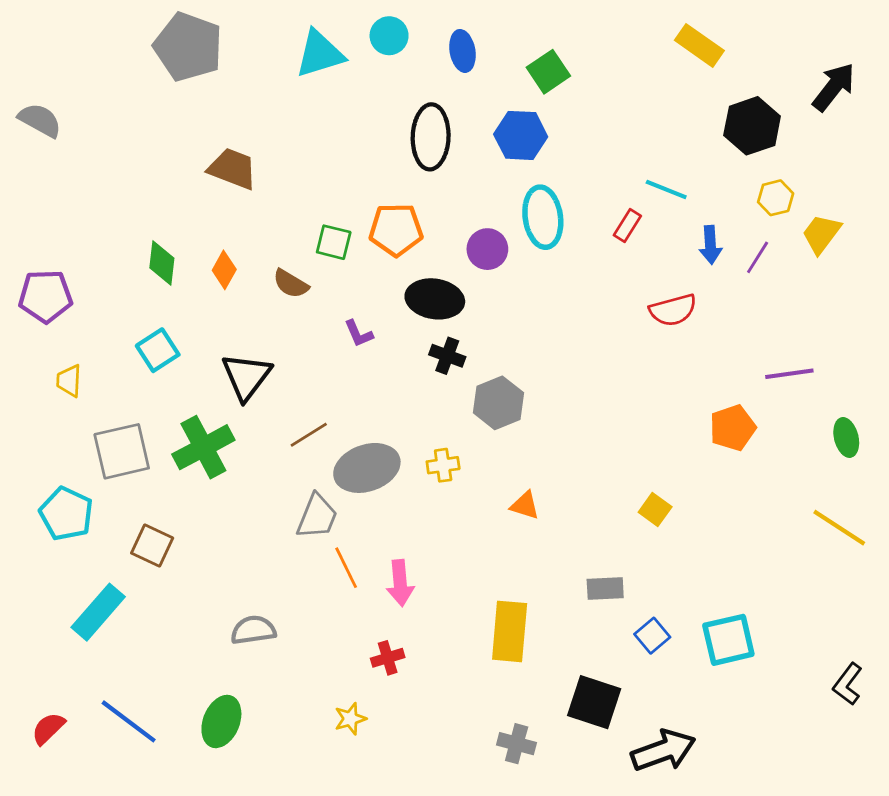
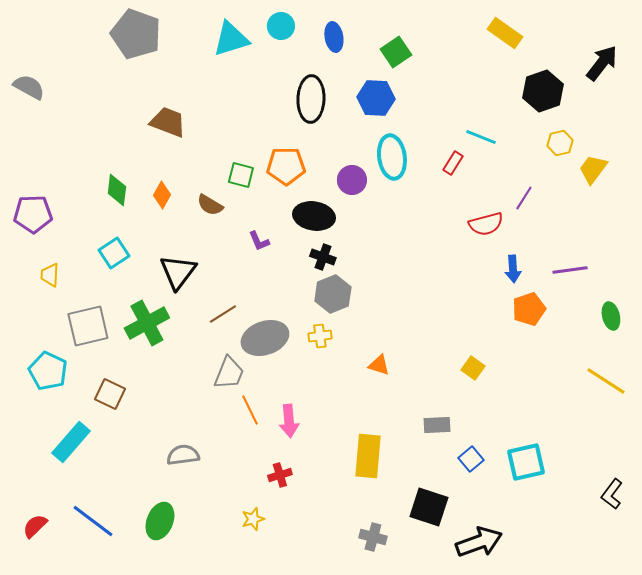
blue arrow: (710, 245) -> (513, 269), moved
purple line: (758, 257) -> (524, 198), moved
gray hexagon: (499, 403) -> (333, 294), moved

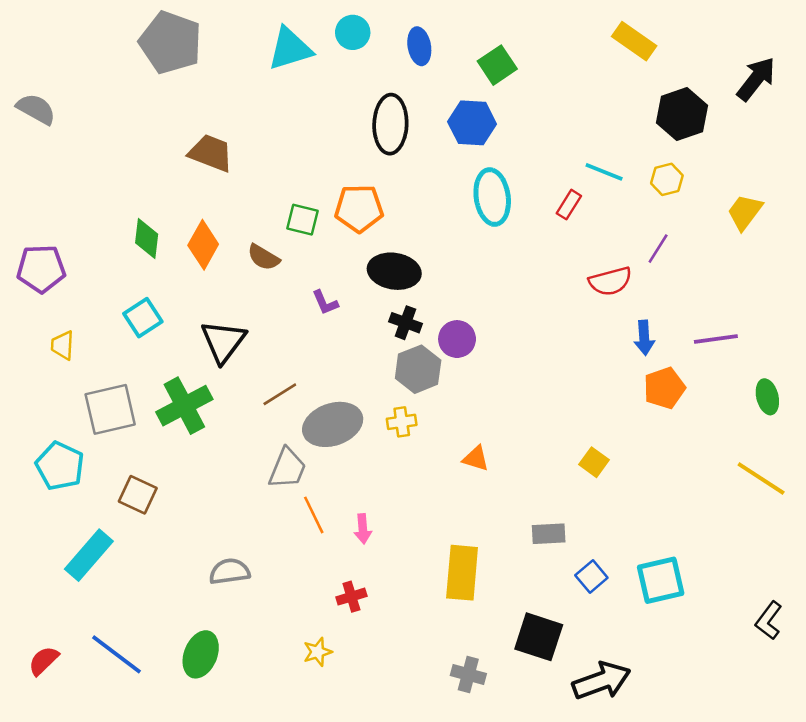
yellow hexagon: (560, 143) -> (667, 179), moved
purple circle: (352, 180) -> (457, 339), moved
orange diamond: (162, 195) -> (203, 245), size x1.4
pink arrow: (289, 421) -> (363, 529), size x0.7

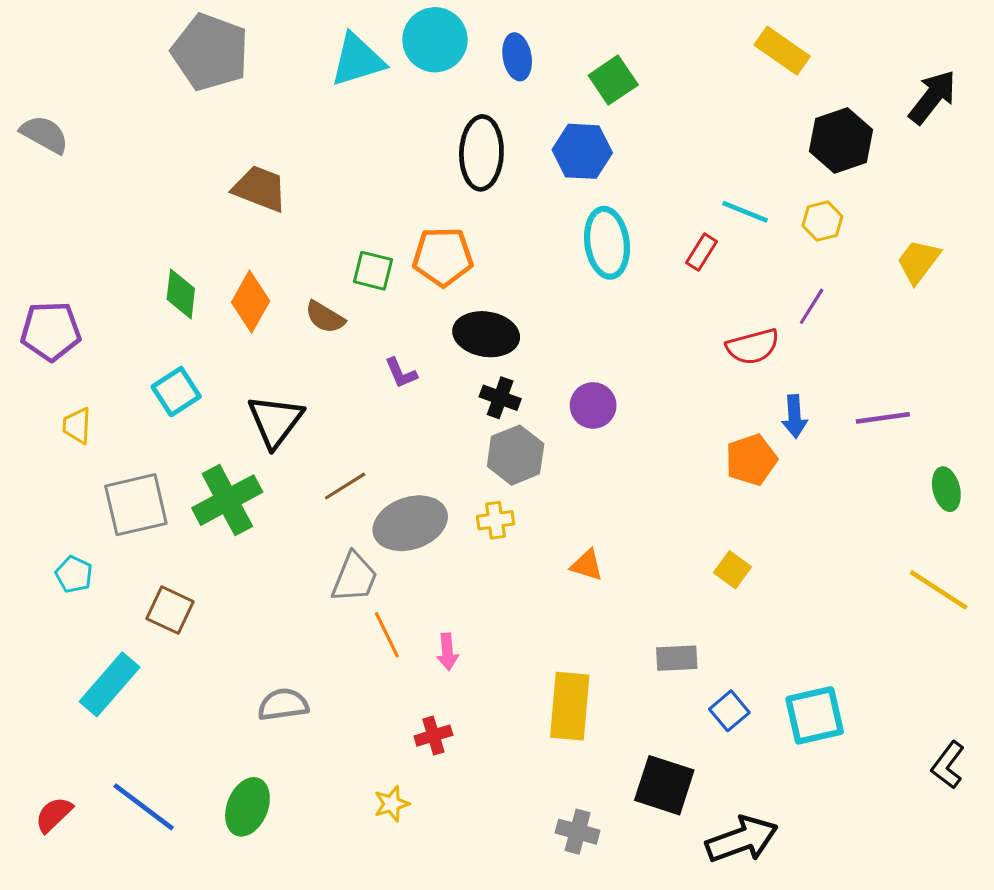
cyan circle: (353, 32) -> (435, 40), size x1.5
purple circle: (457, 339) -> (593, 405), moved
orange pentagon: (664, 388) -> (751, 460), moved
cyan pentagon: (60, 466) -> (74, 574), size x0.6

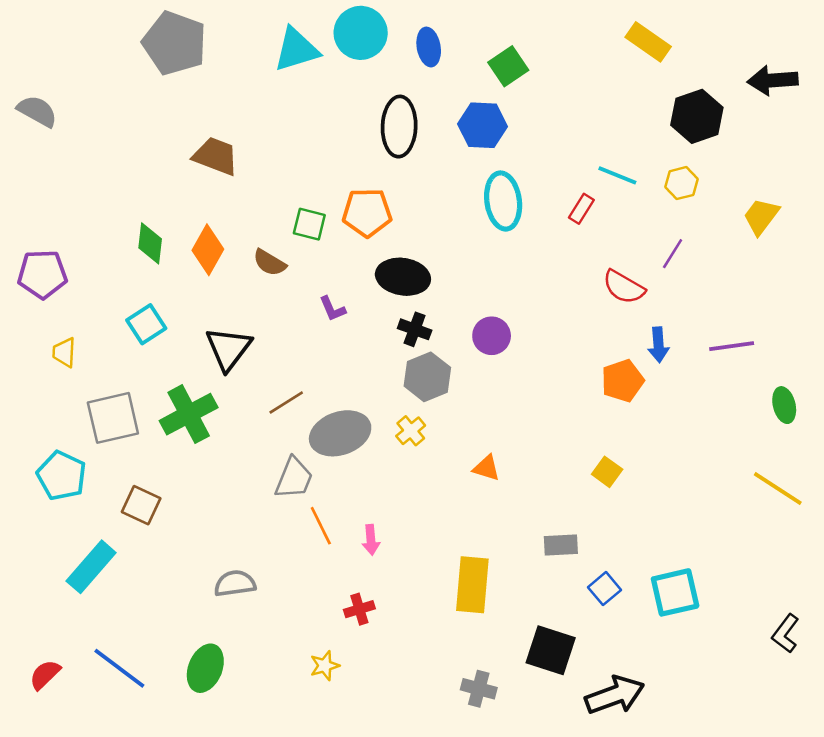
black arrow: (932, 97) -> (773, 80), turned -132
red semicircle: (753, 347) -> (624, 287), turned 45
yellow cross: (495, 520) -> (411, 431), turned -32
cyan pentagon: (74, 574) -> (62, 476), size x1.6

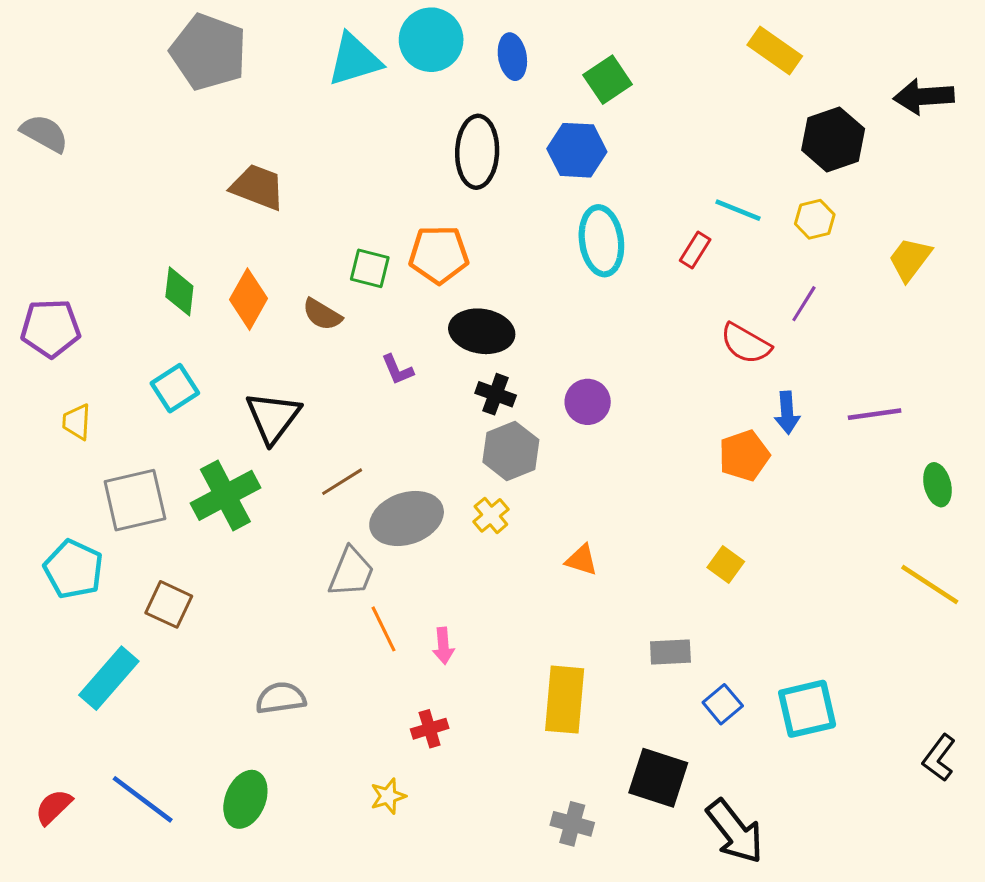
black arrow: (615, 695) -> (735, 832), turned 72

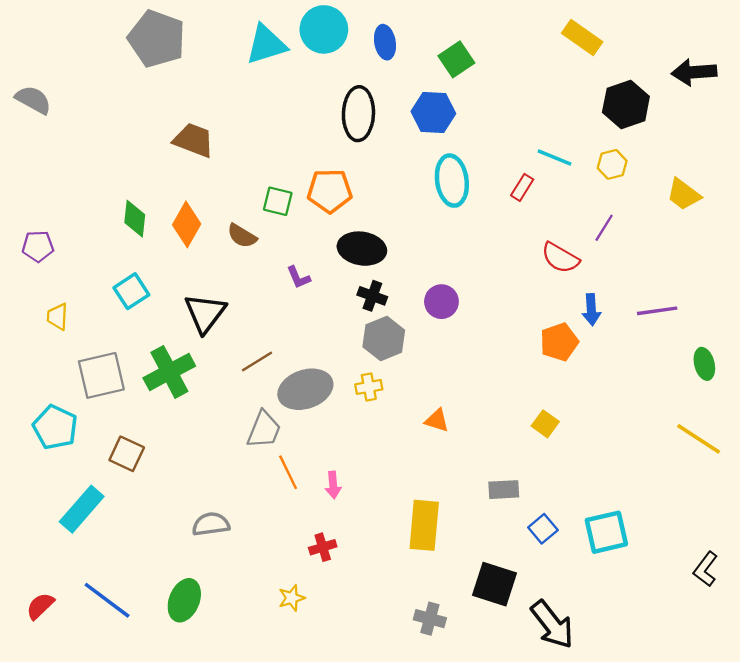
yellow trapezoid: (910, 259) -> (684, 194), turned -90
purple pentagon: (51, 328) -> (38, 246), size x0.7
yellow cross: (491, 515) -> (369, 387), turned 30

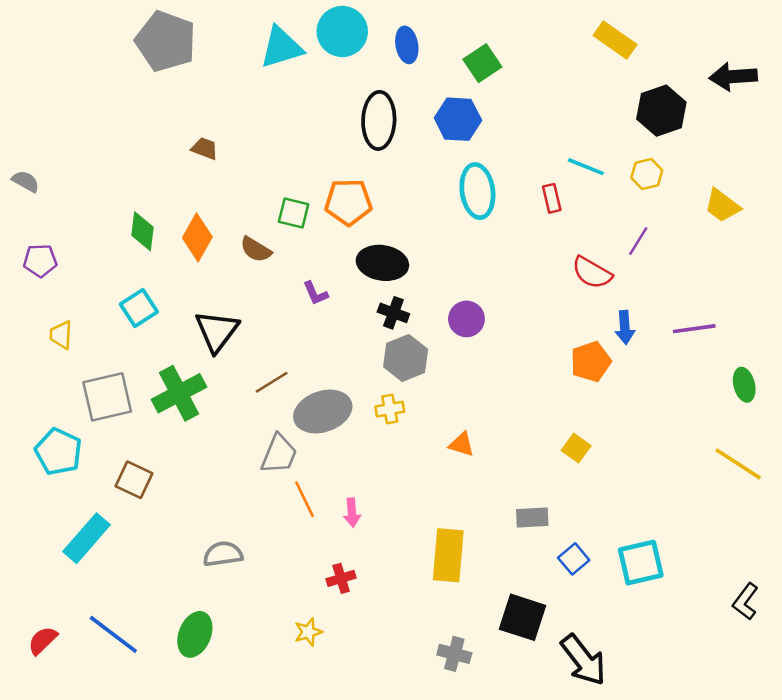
gray semicircle: (33, 100) -> (26, 181), moved, size x0.7
brown trapezoid: (194, 140) -> (205, 148), size x0.6
red rectangle: (522, 187) -> (552, 198), turned -45

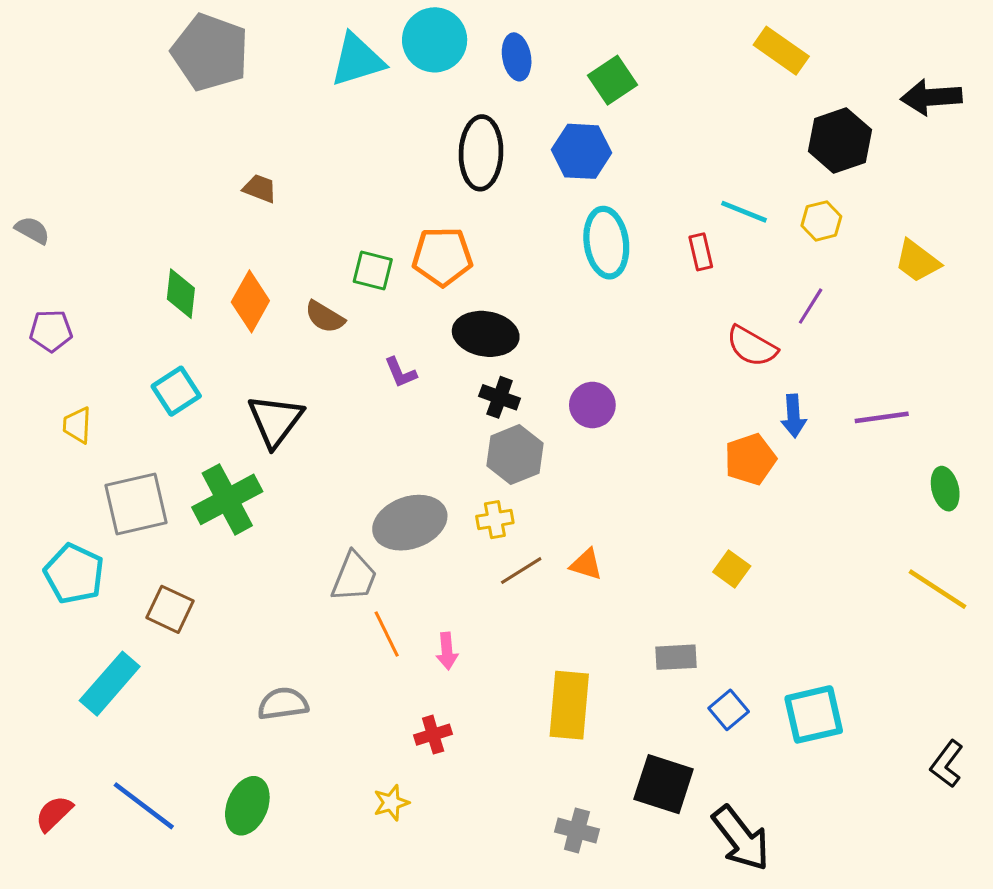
brown line: (272, 382) -> (521, 571), moved

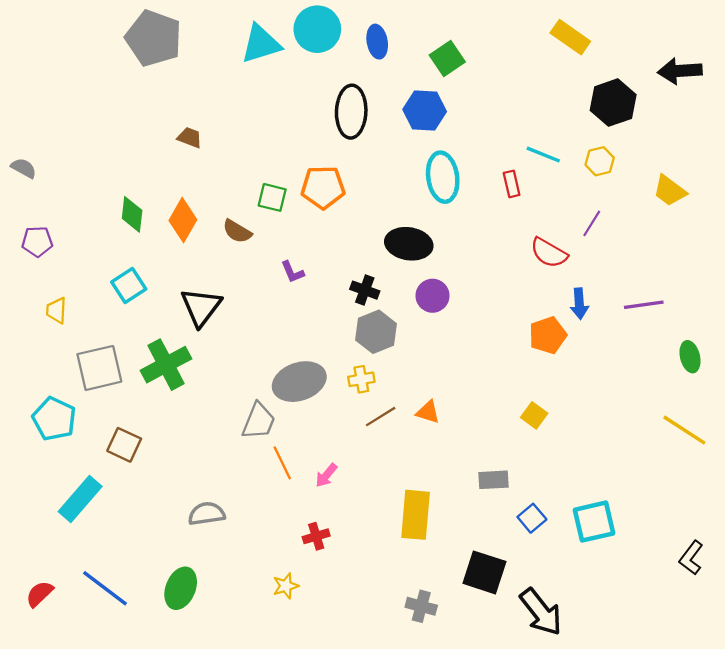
black ellipse: (486, 334) -> (409, 244), moved
pink arrow: (447, 651) -> (326, 475), turned 45

